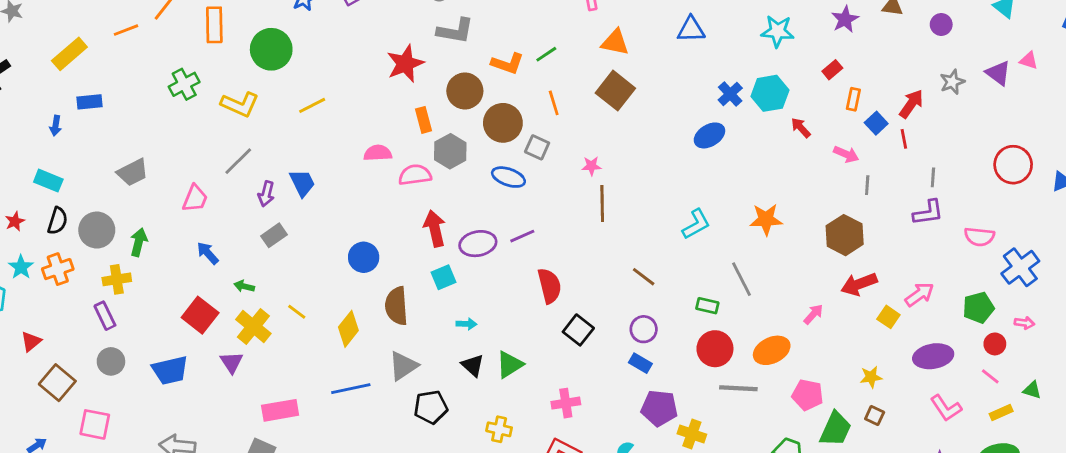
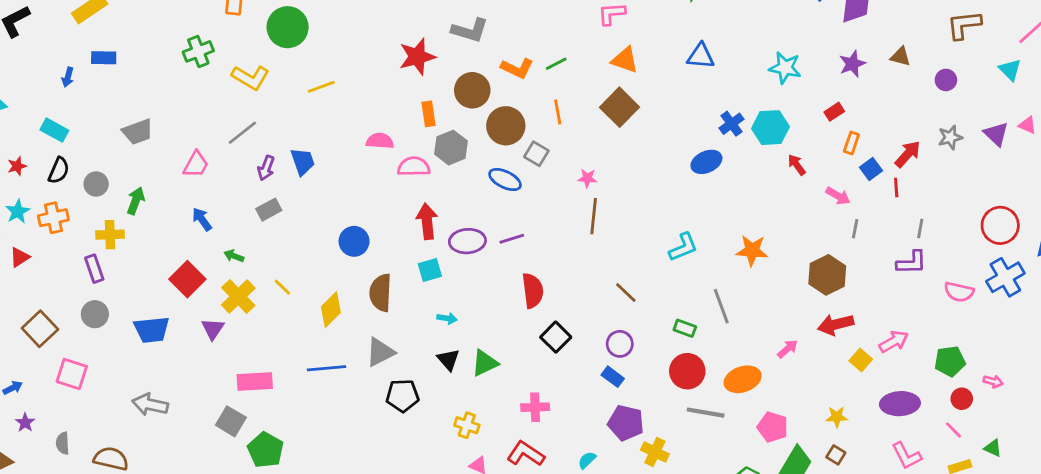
gray circle: (97, 230) -> (96, 184), size x0.7
blue cross: (1020, 267) -> (1005, 277), moved
red triangle: (31, 341) -> (20, 257), moved

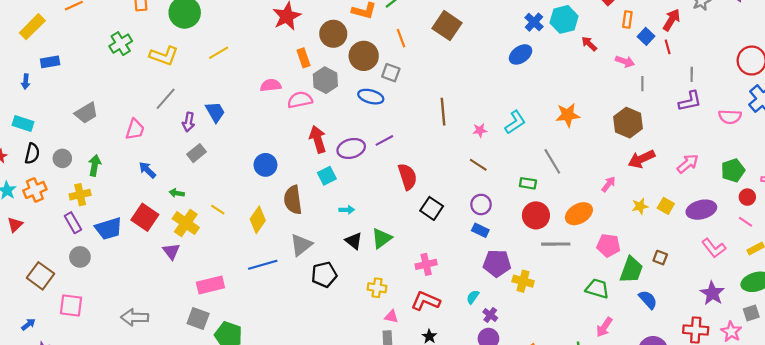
pink star: (587, 178) -> (480, 130), moved
blue trapezoid: (152, 330) -> (109, 229), moved
yellow square: (861, 360) -> (666, 206), moved
yellow star: (837, 417) -> (640, 206), moved

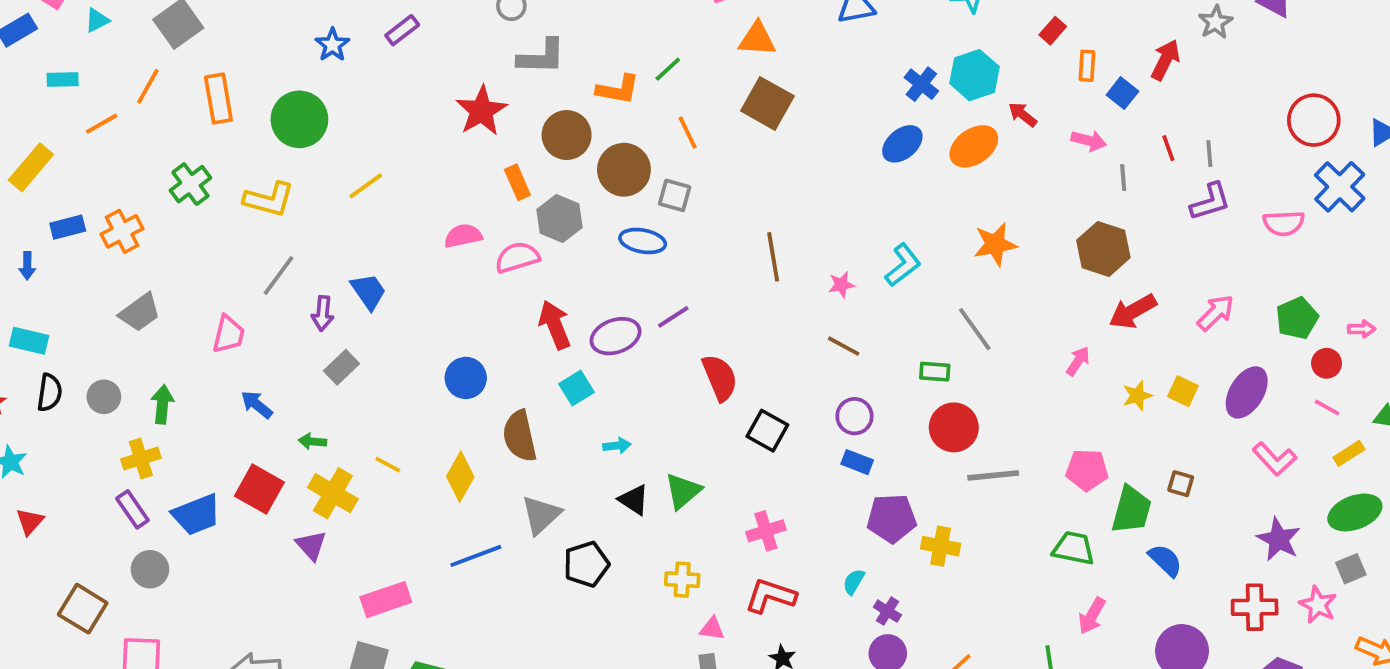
red line: (668, 47) -> (1168, 148), moved
orange cross: (35, 190) -> (122, 231), moved
purple ellipse: (701, 210) -> (1247, 392), turned -40
orange ellipse: (579, 214) -> (974, 146), moved

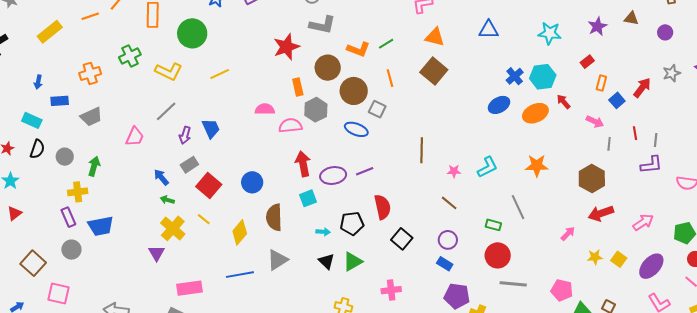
blue rectangle: (68, 227) -> (60, 101), moved
blue arrow: (257, 405) -> (161, 177), moved
red square: (259, 489) -> (209, 185), moved
black pentagon: (586, 564) -> (352, 223), moved

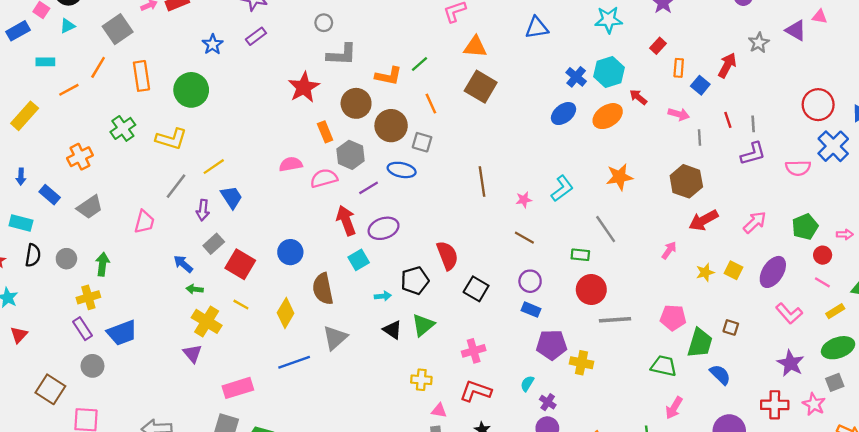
yellow line: (220, 74) -> (214, 167), moved
blue rectangle: (60, 101) -> (50, 195), turned 54
purple line: (365, 171) -> (369, 188), moved

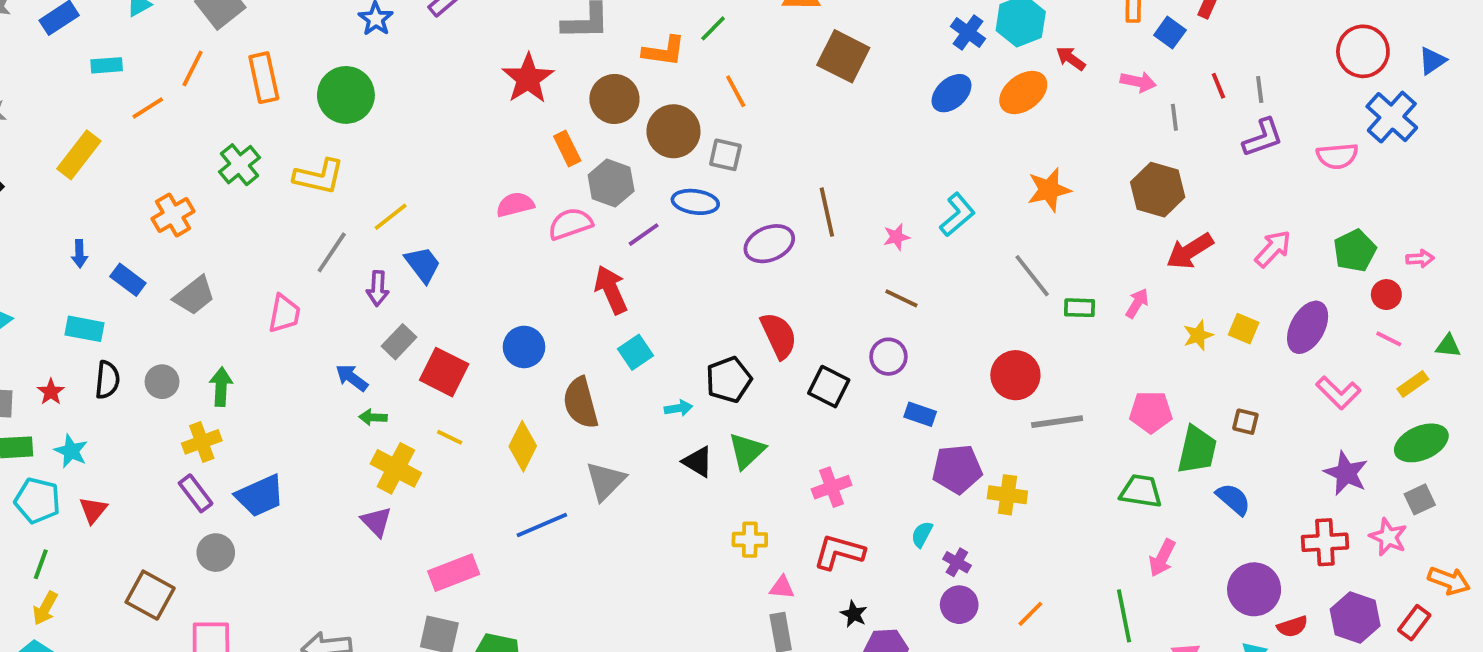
brown square: (481, 87) -> (843, 56), moved
purple ellipse: (384, 228) -> (769, 244), moved
green rectangle: (580, 255) -> (1080, 308), moved
purple circle: (530, 281) -> (888, 357), moved

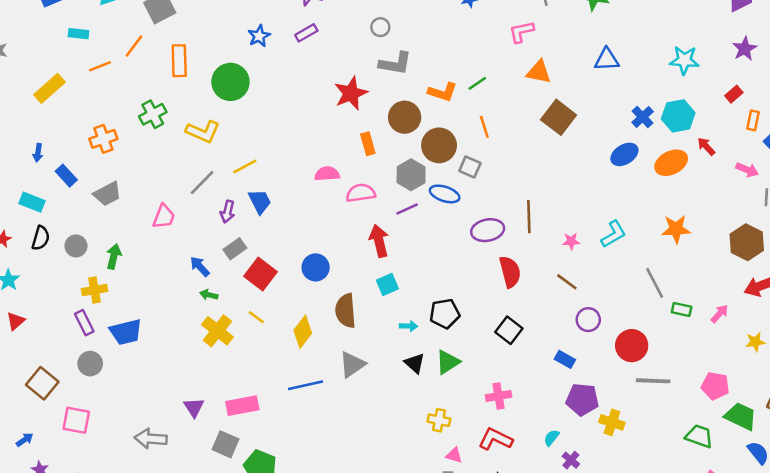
gray hexagon: (611, 183) -> (411, 175), moved
red semicircle: (779, 336) -> (510, 272), moved
purple circle: (888, 357) -> (588, 320), moved
green trapezoid: (1197, 450) -> (741, 416), turned -88
purple triangle: (376, 522) -> (194, 407), moved

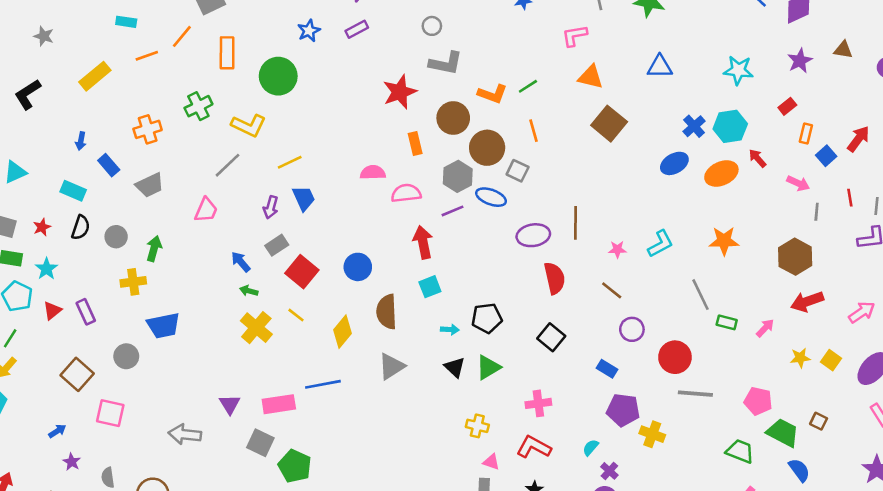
gray line: (202, 183) -> (227, 165), moved
purple rectangle: (84, 323) -> (86, 312), moved
blue line: (306, 385) -> (323, 384), moved

